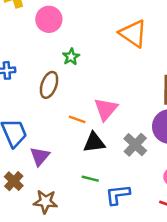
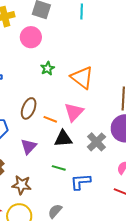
orange triangle: (133, 33) -> (82, 78), moved
brown ellipse: (49, 85) -> (29, 108), moved
purple triangle: (40, 156) -> (29, 146), moved

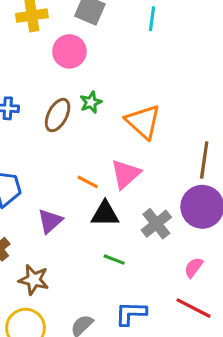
brown ellipse: (29, 108) -> (58, 115), moved
green line: (59, 168) -> (114, 260), moved
blue L-shape: (81, 182) -> (131, 313), moved

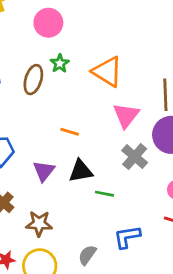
pink circle: (69, 51) -> (48, 23), moved
pink triangle: (125, 174) -> (126, 115), moved
black triangle: (105, 214) -> (81, 171), moved

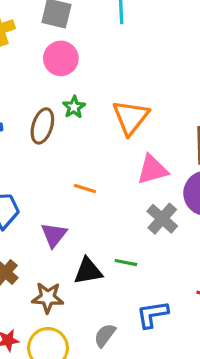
orange triangle: (107, 72) -> (131, 117), turned 36
pink triangle: (126, 115) -> (152, 170), turned 36
black triangle: (81, 171) -> (88, 271), moved

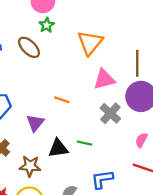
green star: (74, 107) -> (47, 25), moved
brown ellipse: (42, 126) -> (29, 47), turned -65
orange line: (85, 188) -> (62, 100), moved

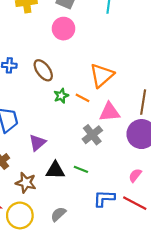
green star: (47, 25) -> (61, 96), moved
orange line: (62, 100) -> (82, 98), moved
gray cross: (110, 113) -> (92, 135), moved
blue L-shape: (102, 179) -> (104, 198), moved

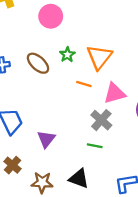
green star: (61, 96) -> (67, 55), moved
green line: (81, 169) -> (95, 146), moved
black triangle: (55, 170) -> (79, 179), moved, turned 30

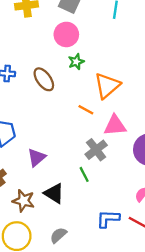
green star: (67, 55) -> (76, 62), moved
green line: (95, 146) -> (84, 174), turned 40
black triangle: (79, 179) -> (54, 193), moved

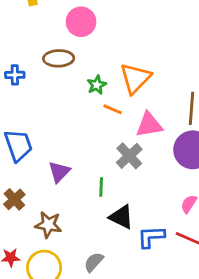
green star: (76, 62) -> (97, 85), moved
brown ellipse: (44, 79) -> (59, 58), moved, turned -50
green line: (84, 174) -> (101, 187), moved, turned 35
black triangle: (54, 193) -> (121, 217), moved

